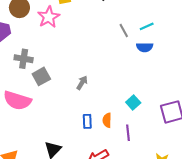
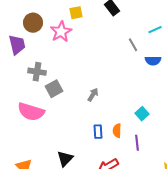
cyan line: (147, 26) -> (155, 30), moved

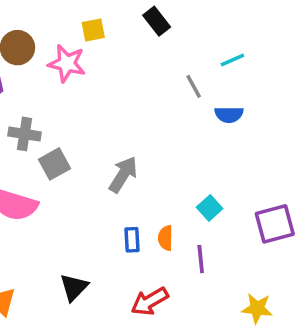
pink star: (61, 32) -> (67, 63), turned -30
gray arrow: (93, 95) -> (123, 174), size x1.5

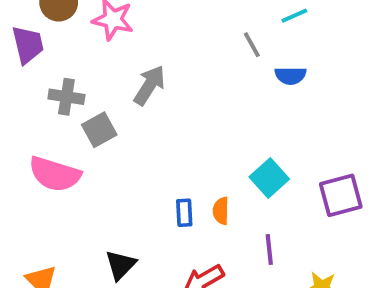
gray arrow: (123, 174) -> (149, 85), moved
cyan square: (210, 208) -> (269, 178), size x1.4
purple line: (201, 259) -> (269, 249), moved

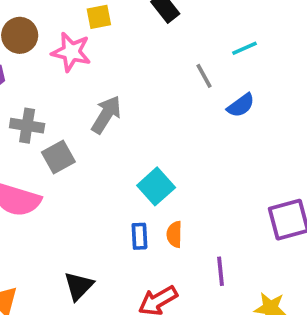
blue semicircle: (291, 76) -> (241, 105), turned -36
cyan square: (269, 178) -> (156, 186), moved

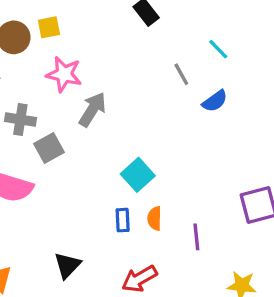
yellow square: (99, 17) -> (49, 27), moved
cyan line: (244, 48) -> (218, 49), turned 70
pink star: (71, 52) -> (64, 74), moved
purple line: (221, 271) -> (196, 237), moved

